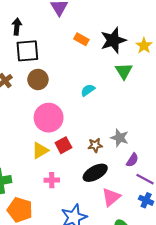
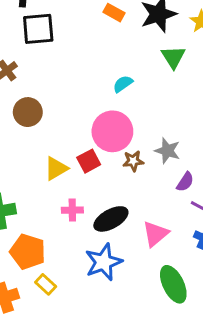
brown circle: (38, 79) -> (28, 112), moved
pink circle: (49, 118) -> (112, 131), moved
black ellipse: (95, 173) -> (111, 219), moved

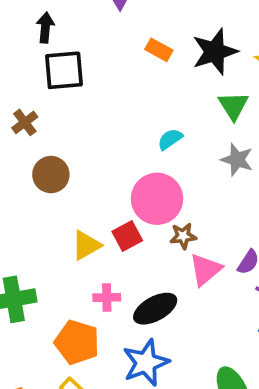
gray star: (167, 151) -> (237, 160), moved
pink triangle: (155, 234) -> (205, 270), moved
orange pentagon: (28, 252) -> (77, 342), moved

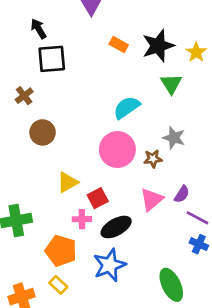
black arrow: (45, 27) -> (39, 29), turned -36
cyan semicircle: (170, 139) -> (127, 107), size x1.5
gray star: (237, 160) -> (174, 138), moved
red square: (127, 236) -> (98, 198), moved
brown star: (183, 236) -> (153, 159), moved

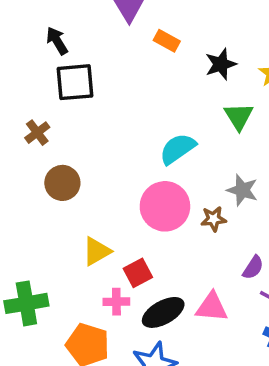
orange rectangle: (119, 44) -> (167, 41), moved
black star: (158, 46) -> (221, 64), size x0.7
pink triangle: (152, 199) -> (212, 307), moved, turned 45

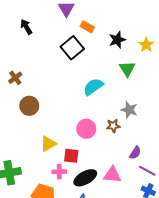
black square: (75, 82) -> (72, 48), moved, turned -35
pink circle: (165, 206) -> (86, 129), moved, size x0.7
red square: (138, 273) -> (71, 156), turned 35

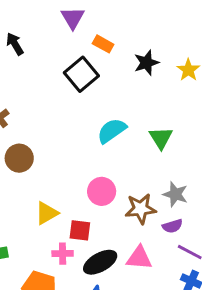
green triangle: (127, 69) -> (161, 138), moved
gray star: (129, 110) -> (175, 194), moved
brown star: (113, 126) -> (141, 209), moved, size x1.5
purple semicircle: (135, 153) -> (172, 226), turned 40

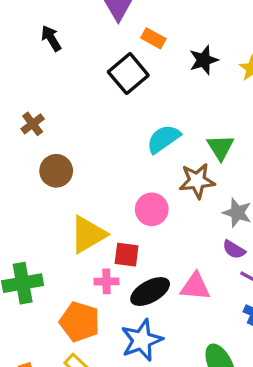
brown star: (141, 209) -> (197, 181), moved
yellow triangle: (47, 213) -> (88, 234), size x1.4
purple semicircle: (172, 226) -> (234, 250), turned 48

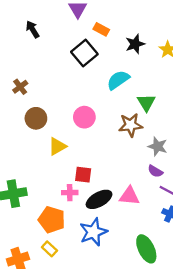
cyan semicircle: (163, 139) -> (118, 80), moved
pink circle: (152, 209) -> (84, 117), moved
yellow triangle: (88, 234) -> (57, 146), moved, size x0.7

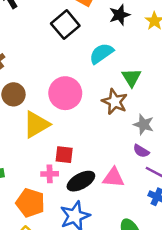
pink circle: (84, 117) -> (65, 93), size x1.4
brown star: (131, 125) -> (115, 102), turned 30
yellow triangle: (57, 146) -> (36, 124), size x1.4

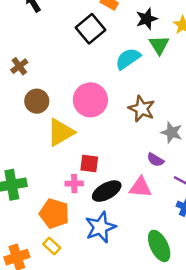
green triangle: (132, 78) -> (159, 45), moved
purple semicircle: (141, 151) -> (155, 160), moved

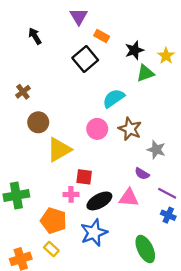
green triangle: (159, 45) -> (145, 73), turned 42
cyan semicircle: (128, 59) -> (114, 98), moved
pink circle: (90, 100) -> (97, 129), moved, size x0.7

